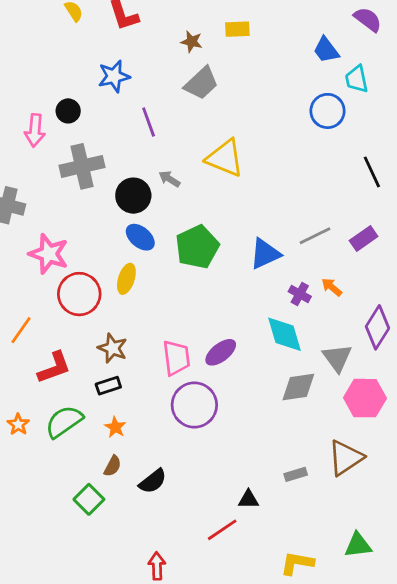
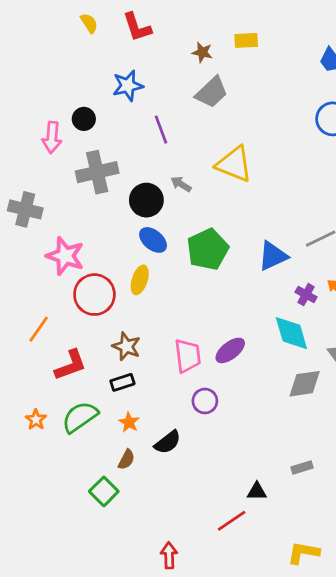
purple circle: (194, 405) -> (205, 401), size x0.6
black semicircle: (153, 481) -> (168, 442), moved

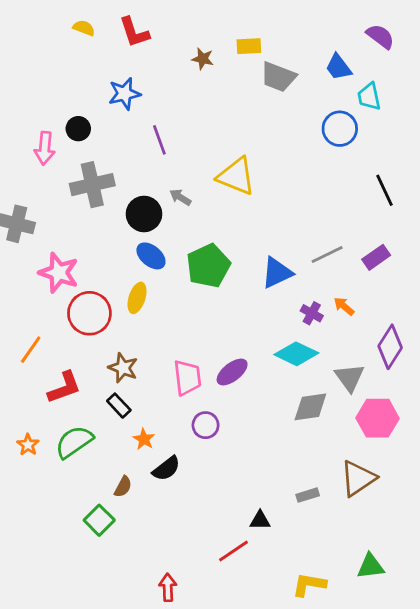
yellow semicircle: (89, 23) -> (84, 28), turned -36
gray trapezoid: (212, 92) -> (278, 77), moved, turned 64
cyan diamond: (291, 333) -> (296, 354), turned -48
black rectangle: (122, 382) -> (119, 406), turned 65
orange star: (129, 422) -> (144, 439), moved

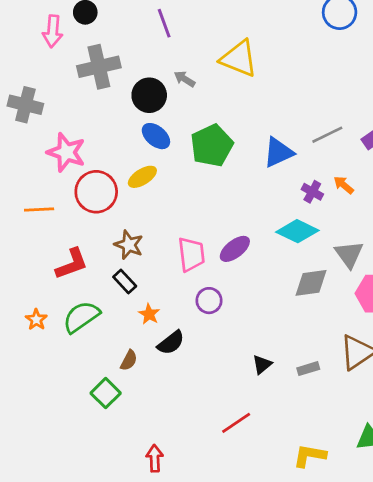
yellow ellipse: (137, 298) -> (142, 177), turned 40
orange line: (31, 350) -> (39, 209), moved, turned 52
black triangle: (260, 520) -> (262, 364), moved, turned -40
red arrow: (168, 587) -> (155, 458), moved

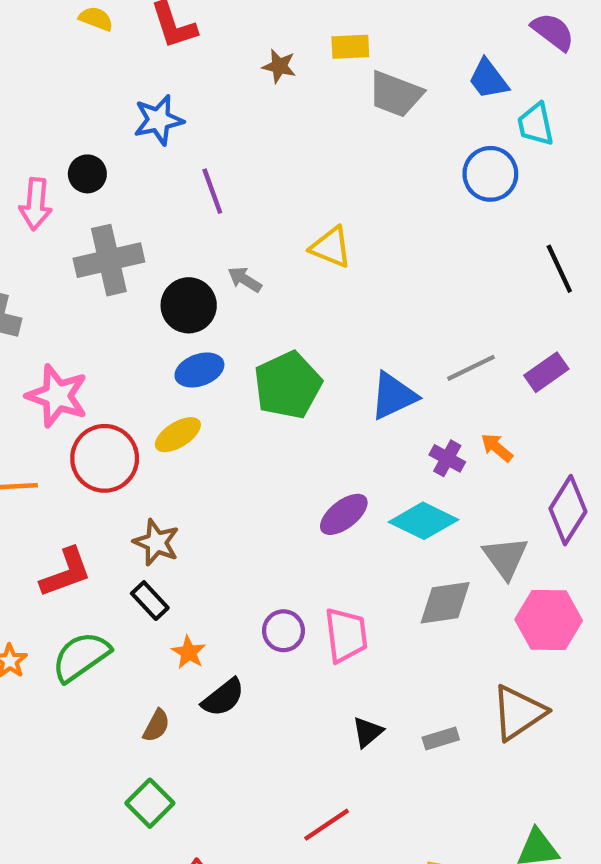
yellow triangle: (239, 59) -> (331, 247), size x0.7
blue ellipse: (156, 136) -> (199, 370), turned -60
purple ellipse: (235, 249) -> (344, 514), moved
pink trapezoid: (191, 254) -> (346, 635), moved
green square: (106, 393) -> (150, 803), moved

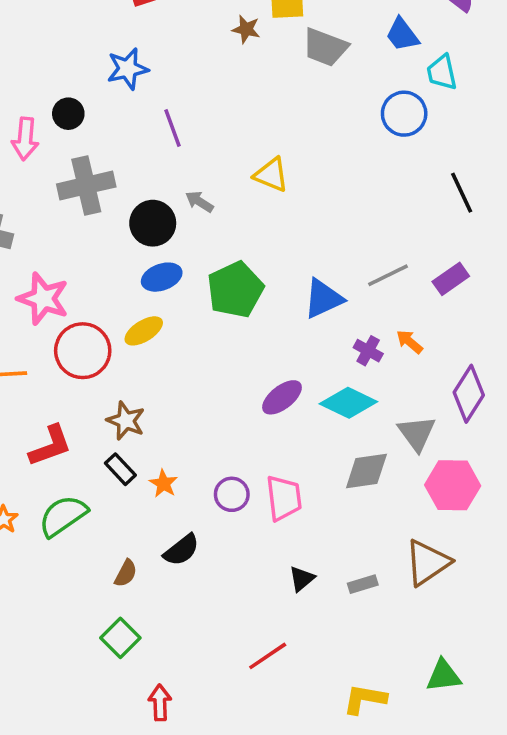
brown star: (279, 66) -> (246, 29), moved
orange star: (189, 652) -> (163, 484), moved

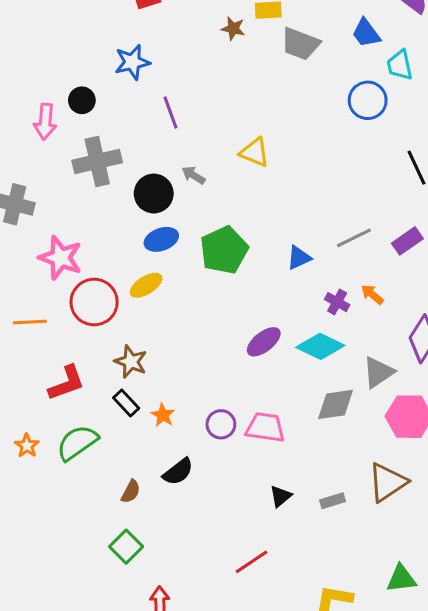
blue triangle: (323, 299) -> (299, 258), size x0.7
gray triangle: (417, 433) -> (378, 372), turned 32
pink trapezoid: (284, 498) -> (265, 427), turned -75

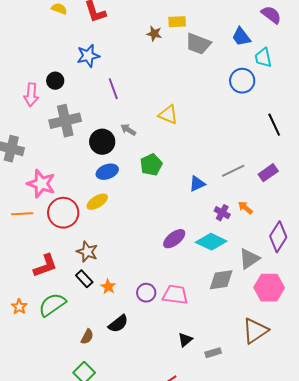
green pentagon: (224, 250) -> (151, 165), moved, size x0.7
orange line: (30, 322) -> (22, 214), moved
gray rectangle: (333, 501) -> (213, 353), moved

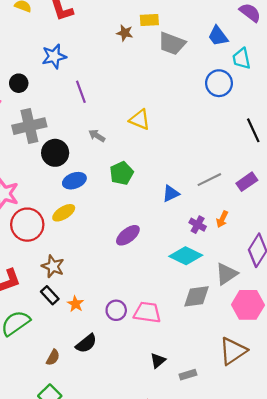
black circle: (102, 142) -> (55, 153), moved
orange arrow: (245, 208) -> (222, 219), turned -105
purple ellipse: (174, 239) -> (128, 235), moved

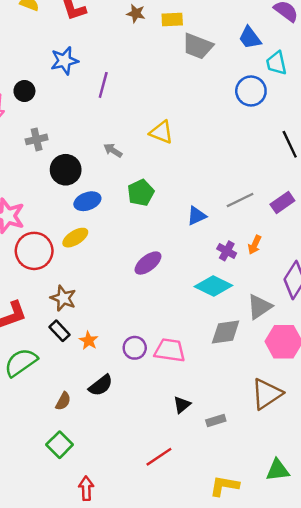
brown star: (125, 33) -> (136, 13), moved
purple line: (81, 92) -> (103, 85), moved, turned 35
gray cross: (29, 126) -> (37, 139), size x0.6

